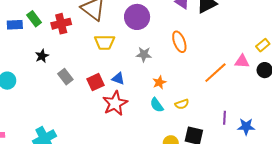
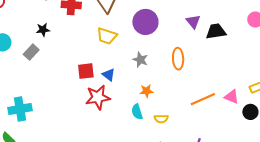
gray rectangle: (65, 77) -> (31, 52), moved, turned 63

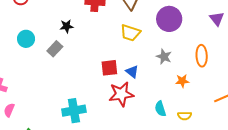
orange star: (146, 91) -> (182, 81), moved
cyan cross: (20, 109) -> (74, 111), moved

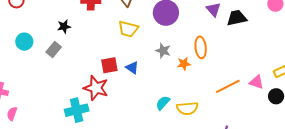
orange star: (182, 81) -> (184, 64), moved
red star: (121, 94) -> (96, 88), moved, turned 30
cyan semicircle: (160, 109) -> (163, 103), turned 63
yellow semicircle: (185, 116) -> (187, 108), size x1.5

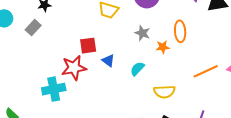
blue triangle: (132, 68) -> (108, 61), moved
red star: (96, 88) -> (74, 68), turned -30
cyan semicircle: (163, 103) -> (137, 69), moved

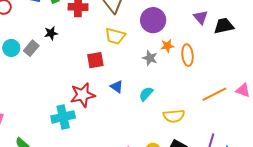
gray rectangle: (33, 28) -> (31, 48), moved
red square: (88, 46) -> (95, 60), moved
orange star: (163, 47) -> (167, 46), moved

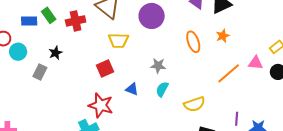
orange star: (167, 46) -> (223, 36), moved
cyan circle: (11, 48) -> (18, 52), moved
gray star: (150, 58) -> (158, 66), moved
red star: (83, 95) -> (101, 105), turned -30

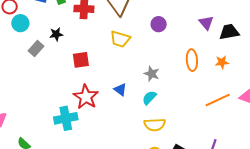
purple circle: (152, 16) -> (159, 24), size x0.6
red square: (105, 69) -> (81, 60), moved
yellow semicircle: (194, 104) -> (155, 125), moved

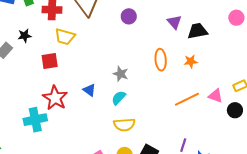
purple circle: (159, 24) -> (129, 16), moved
yellow trapezoid: (120, 39) -> (65, 37), moved

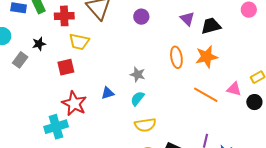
orange star: (191, 61) -> (207, 57), size x1.6
blue triangle: (89, 90) -> (108, 93), turned -48
orange line: (187, 99) -> (206, 95), turned 60

